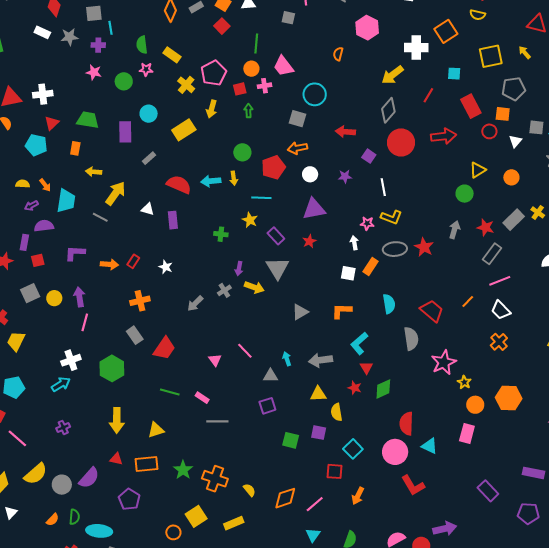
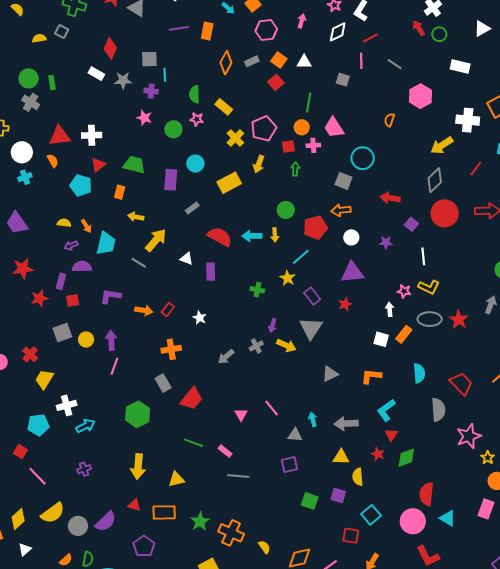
cyan line: (261, 198) -> (301, 257), turned -48
white cross: (71, 360) -> (67, 405), moved

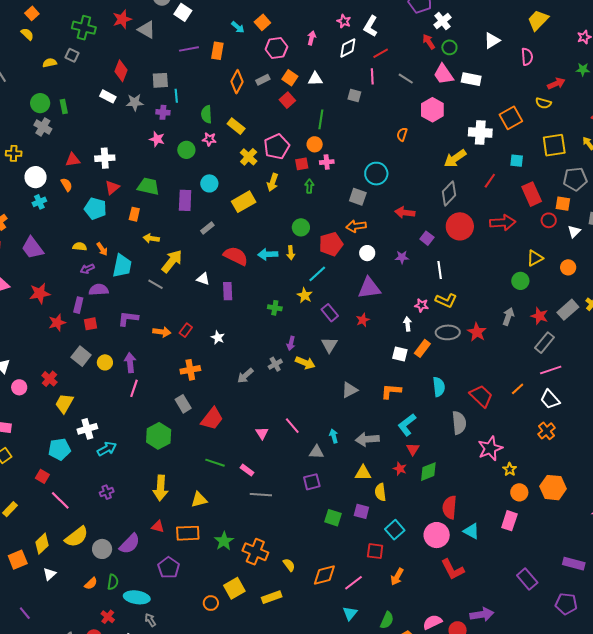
pink trapezoid: (334, 128) -> (443, 74), moved
red triangle: (60, 136) -> (73, 160), size x0.7
gray triangle: (311, 328) -> (329, 345), size x0.7
gray square: (62, 332) -> (81, 356), turned -30

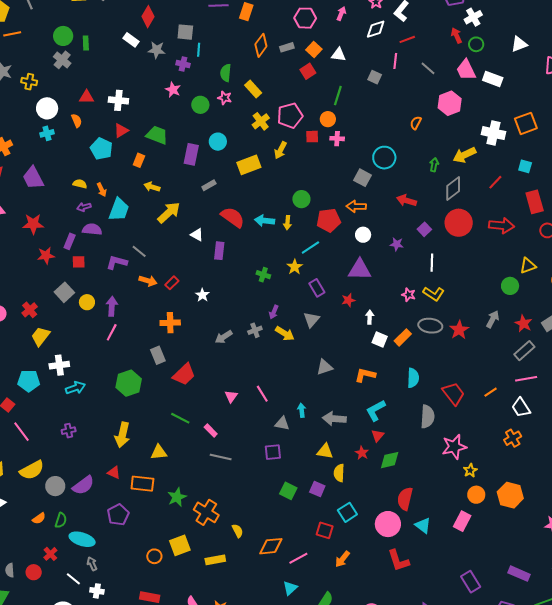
green arrow: (309, 186) -> (434, 165), moved
gray line: (155, 284) -> (139, 251), moved
white arrow: (408, 324) -> (370, 317), moved

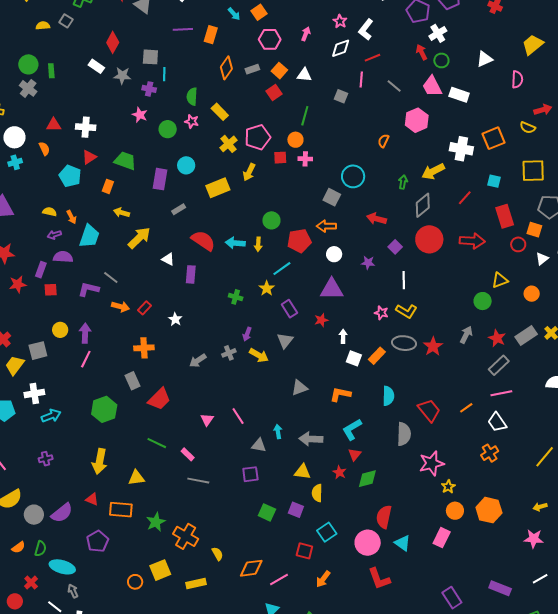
gray square: (64, 292) -> (38, 351), moved, turned 30

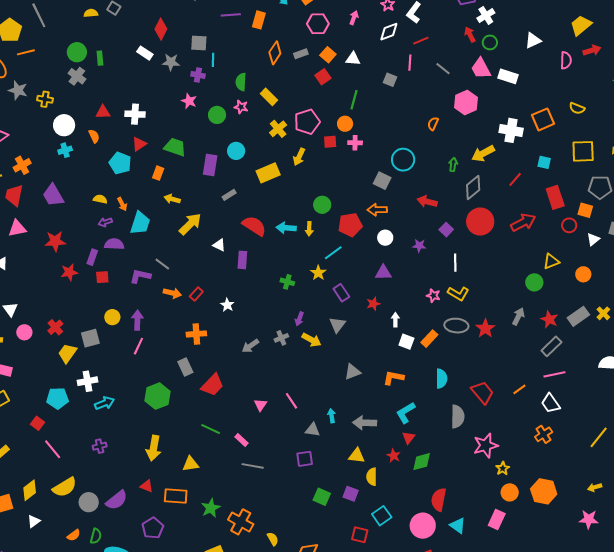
red arrow: (543, 110) -> (592, 50), moved
red arrow: (472, 241) -> (523, 222), turned -30
purple triangle: (332, 289) -> (383, 273), size x0.7

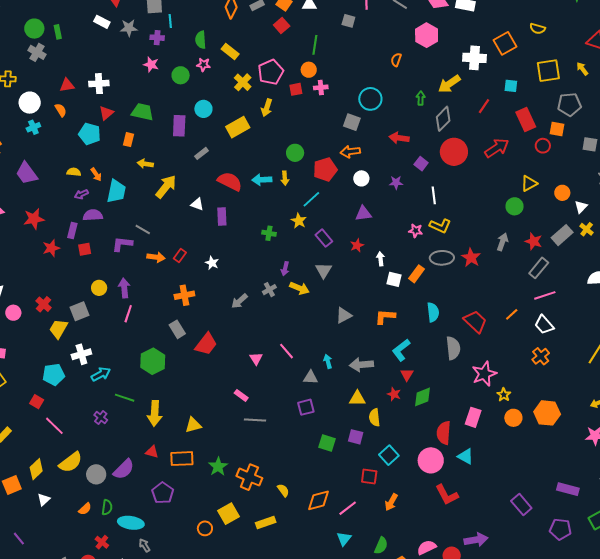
white triangle: (593, 239) -> (581, 207), moved
green line: (211, 429) -> (125, 398), moved
purple cross: (100, 446) -> (101, 417), turned -32
pink rectangle: (497, 519) -> (473, 417), moved

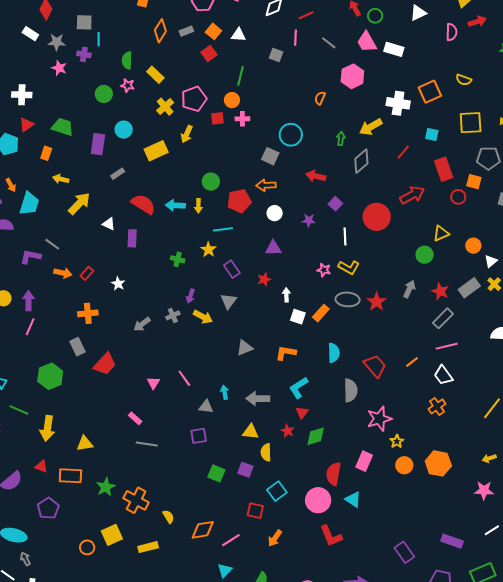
pink star: (151, 65) -> (59, 68), moved
red circle: (454, 152) -> (377, 217), moved
cyan line: (311, 199) -> (223, 229), turned 30

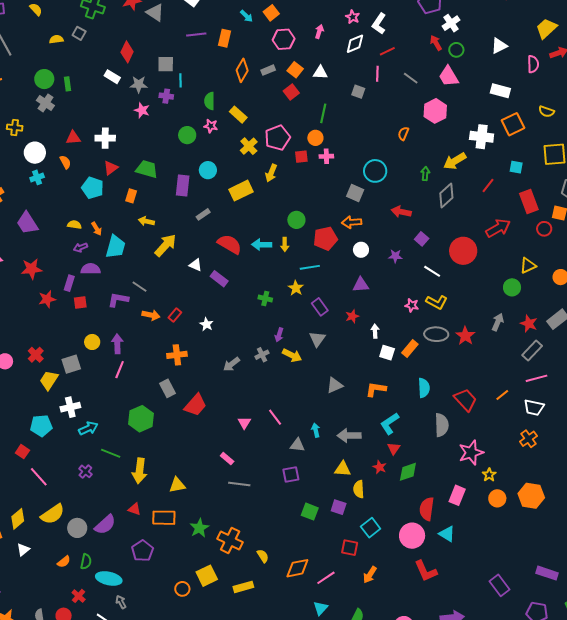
white rectangle: (394, 49) -> (500, 91), moved
white line: (345, 237) -> (432, 271), turned -54
purple rectangle: (132, 238) -> (219, 279), turned -54
white trapezoid: (443, 375) -> (534, 407), turned -40

